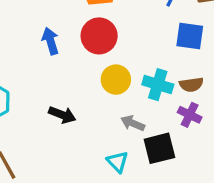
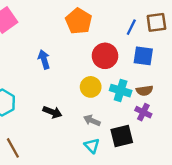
red circle: (99, 36) -> (105, 56), moved
gray arrow: (133, 123) -> (92, 120), moved

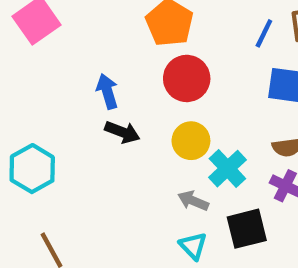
red circle: (105, 56) -> (187, 78), moved
cyan cross: (121, 91) -> (227, 169), moved, turned 30
black arrow: (52, 112) -> (122, 132), moved

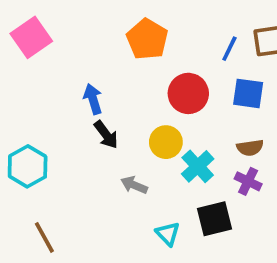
red circle: (187, 78) -> (188, 93), moved
black arrow: (122, 132) -> (106, 135), turned 32
gray arrow: (193, 201) -> (134, 185), moved

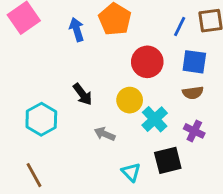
blue arrow: (93, 99) -> (77, 29), moved
brown semicircle: (250, 148) -> (193, 93), moved
cyan hexagon: (28, 166) -> (41, 119), moved

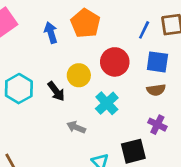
yellow circle: (130, 100) -> (79, 75), moved
cyan hexagon: (41, 119) -> (19, 89), moved
cyan cross: (155, 119) -> (107, 103), moved

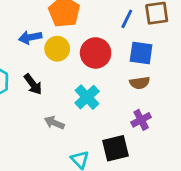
blue arrow: (51, 33) -> (30, 37), moved, turned -84
yellow circle: (79, 75) -> (57, 49), moved
purple cross: (157, 125) -> (141, 120), turned 36

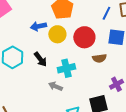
brown semicircle: (140, 83) -> (99, 58), moved
cyan cross: (87, 97) -> (66, 68), moved, turned 30

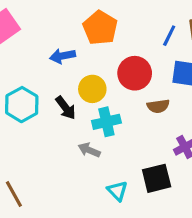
yellow circle: (57, 34) -> (92, 89), moved

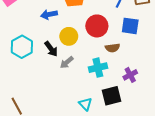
cyan cross: (106, 122) -> (98, 68), moved
gray arrow: (89, 150) -> (67, 62), moved, turned -64

